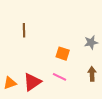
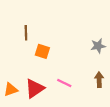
orange square: (63, 54) -> (42, 51), moved

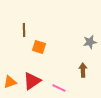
brown arrow: (99, 80) -> (83, 70), moved
pink line: (64, 83) -> (59, 88), moved

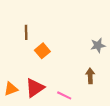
orange square: (39, 47) -> (42, 51), turned 32

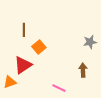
red triangle: (35, 88) -> (23, 65), moved

